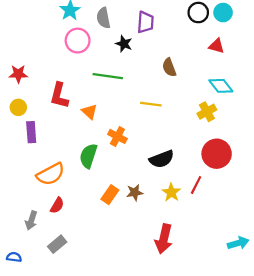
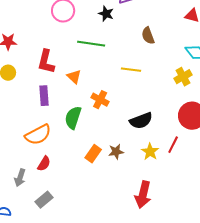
purple rectangle: (31, 132) -> (44, 96), moved

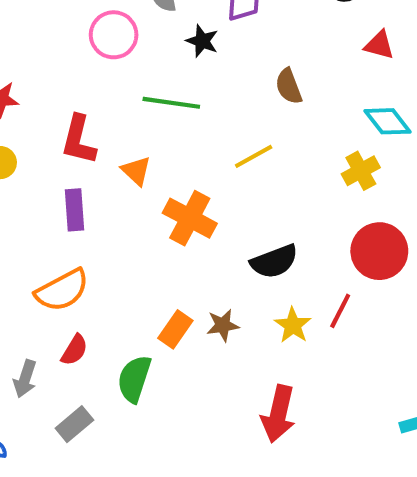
yellow line: (131, 70) -> (254, 156), turned -36
orange cross: (100, 100) -> (190, 218), size x1.4
green semicircle: (73, 118) -> (134, 379), moved

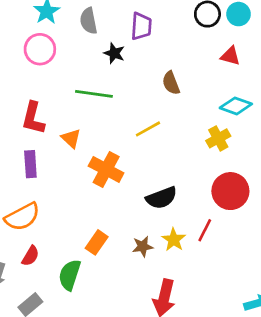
pink circle: (114, 35) -> (40, 49), moved
cyan diamond: (388, 121) -> (236, 106), turned -32
brown star: (223, 325) -> (143, 246), moved

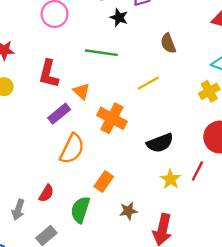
purple rectangle: (30, 164) -> (59, 114), moved, turned 55
orange semicircle: (22, 217) -> (72, 149), moved, turned -36
brown star: (143, 246) -> (128, 211), moved

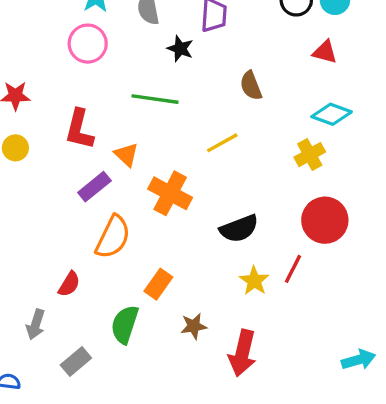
red semicircle: (46, 193) -> (69, 284), moved

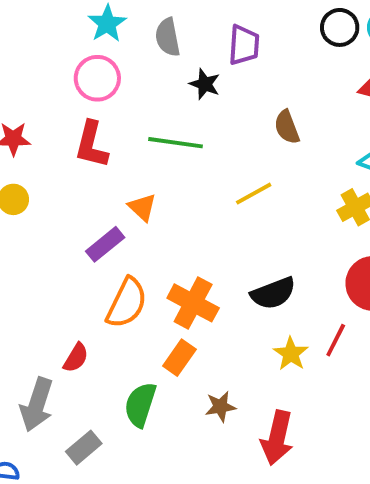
red L-shape: (79, 129) -> (91, 145), moved
orange cross: (170, 193) -> (193, 303), moved
gray arrow: (36, 324) -> (37, 405), size x1.5

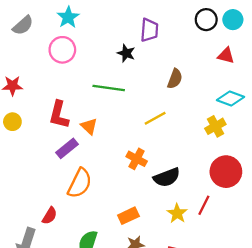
gray semicircle: (168, 37) -> (23, 25), moved, turned -120
brown semicircle: (287, 127) -> (175, 79), turned -138
red L-shape: (91, 145) -> (59, 115), moved
orange cross: (193, 303) -> (137, 159), moved, size x0.7
orange rectangle: (179, 358) -> (128, 216), moved, turned 30

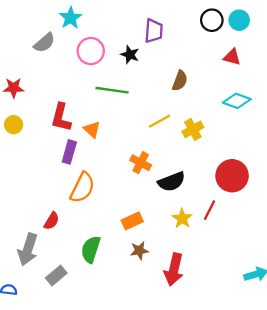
gray semicircle: (23, 25) -> (44, 43), moved
pink circle: (62, 50) -> (91, 51), moved
yellow cross: (215, 126) -> (193, 129), moved
purple rectangle: (67, 148) -> (69, 152), turned -35

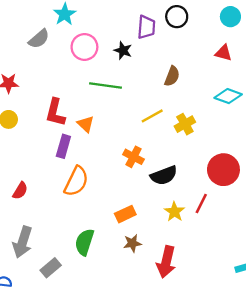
black circle: (212, 20) -> (177, 17), moved
red semicircle: (52, 221) -> (20, 191), moved

